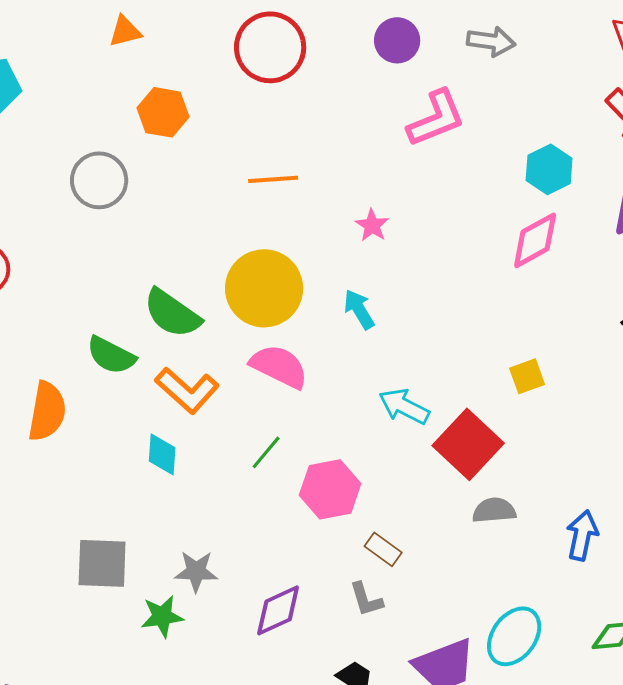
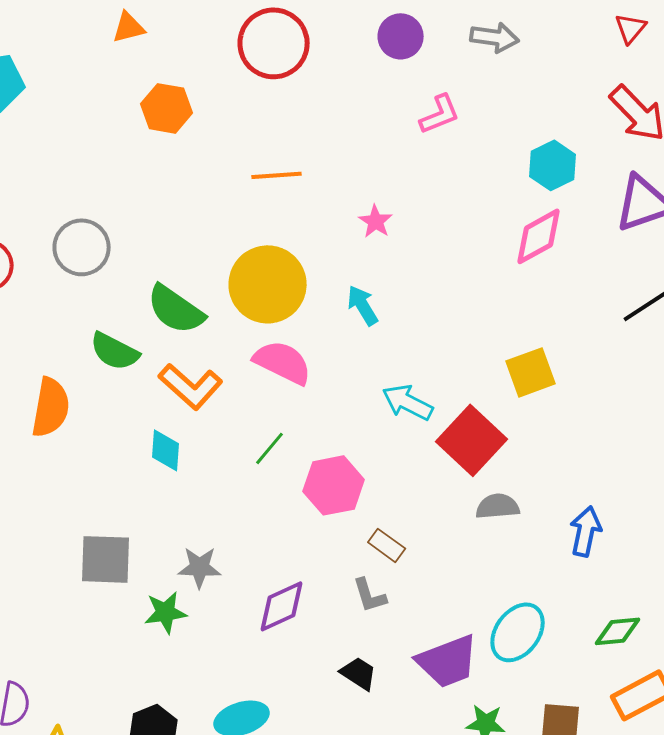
pink L-shape: (436, 118) -> (440, 114), size x0.7
gray circle: (99, 180) -> (82, 247), moved
yellow square: (527, 376) -> (531, 372), size x1.4

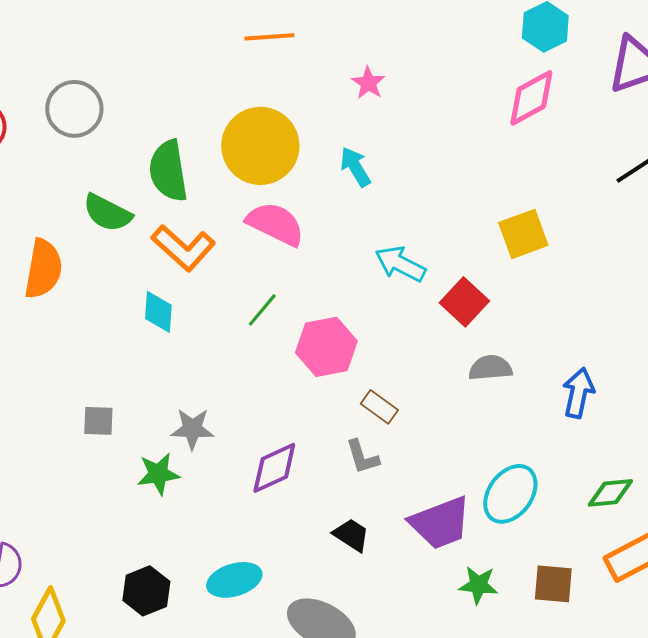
green semicircle: (176, 309) -> (168, 171), turned 46
red square: (472, 440) -> (464, 302), size x0.7
gray square: (106, 559) -> (98, 421), size x0.6

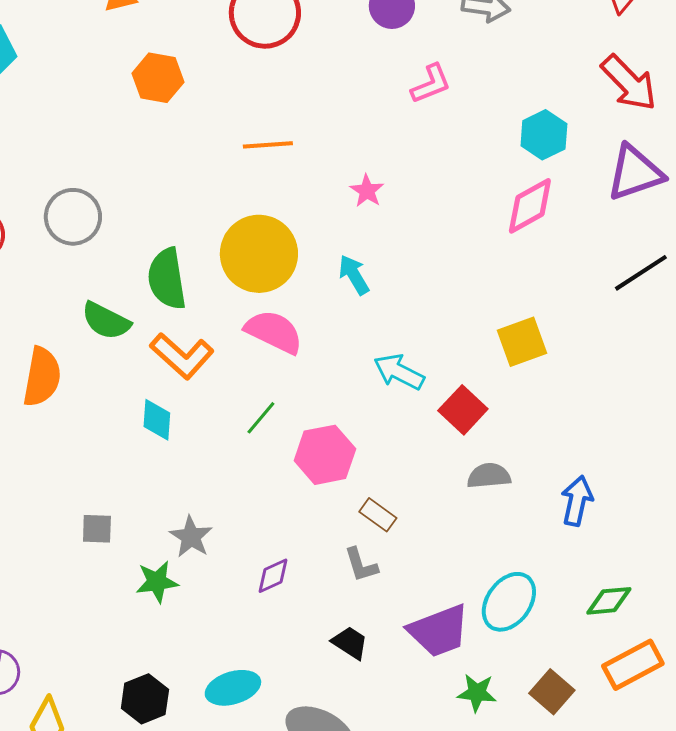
gray star: (192, 429) -> (191, 537), turned 30
purple diamond: (274, 468) -> (273, 576), size x0.7
brown square: (553, 584) -> (552, 692), turned 36

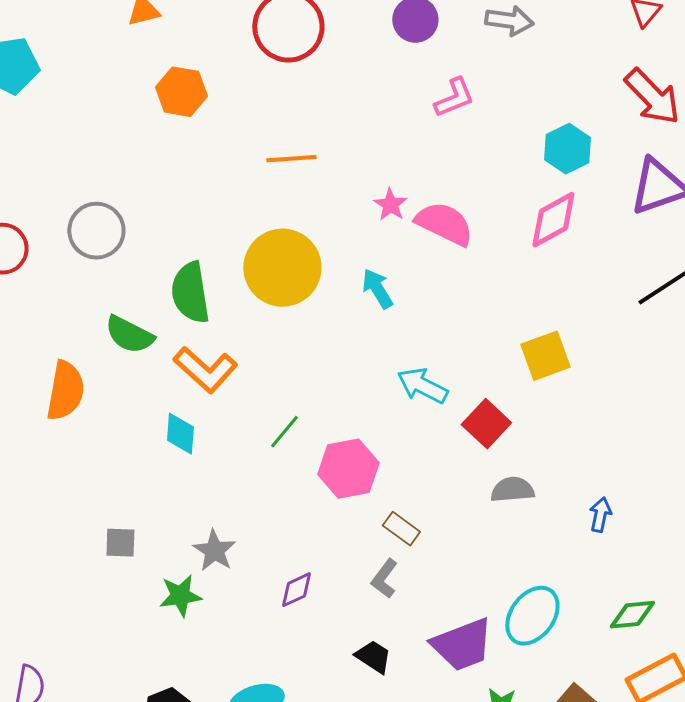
pink semicircle: (274, 332) -> (444, 224), moved
blue arrow: (577, 501) -> (600, 515), size x0.7
gray L-shape: (361, 565) -> (384, 579), turned 54

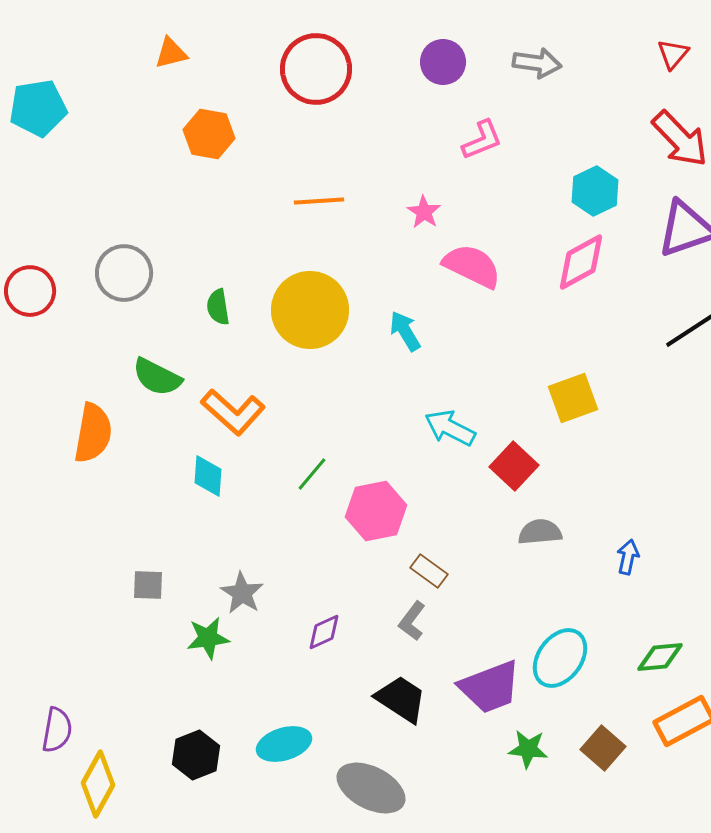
pink star: (390, 205) -> (424, 212), moved
green semicircle: (190, 293) -> (218, 307), moved, size x0.6
black trapezoid: (373, 657) -> (401, 699), size x1.4

